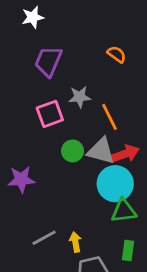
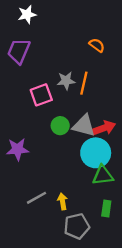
purple trapezoid: (48, 61) -> (19, 51), moved
orange line: (110, 117) -> (84, 83), moved, turned 40

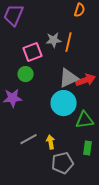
orange semicircle: (97, 45) -> (80, 10), turned 72
green circle: (60, 126) -> (26, 74), moved
gray triangle: (84, 126) -> (69, 78), turned -40
cyan circle: (96, 153) -> (64, 103), moved

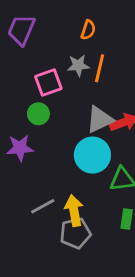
orange semicircle: (80, 10) -> (88, 30), moved
yellow arrow: (51, 142) -> (74, 210), size x1.5
gray pentagon: (63, 163) -> (75, 233), moved

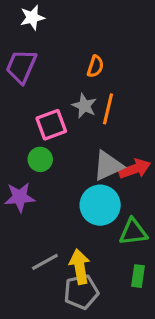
gray star: (78, 65) -> (84, 106), turned 30

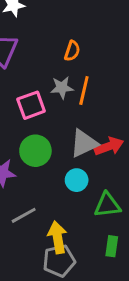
gray star: (84, 106) -> (62, 88), turned -30
green circle: (40, 159) -> (35, 151), moved, size x1.4
cyan circle: (100, 205) -> (77, 180), size x0.6
gray line: (45, 262) -> (24, 215), moved

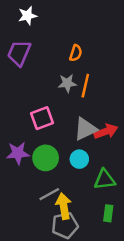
pink square: (31, 105) -> (42, 118), moved
green circle: (35, 151) -> (46, 158), moved
gray line: (24, 215) -> (49, 194), moved

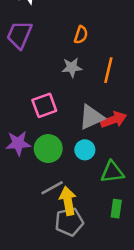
orange line: (85, 86) -> (108, 70), moved

